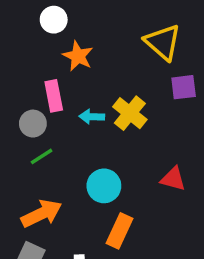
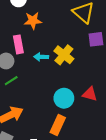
orange star: (78, 56) -> (33, 21), turned -30
cyan circle: (104, 186) -> (64, 98), moved

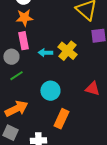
orange star: (33, 21) -> (24, 18), moved
cyan circle: (64, 98) -> (50, 91), moved

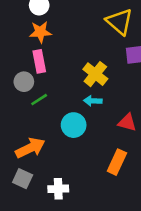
cyan arrow: (45, 53) -> (93, 101), moved
green line: (16, 76) -> (39, 100), moved
orange rectangle: (61, 119) -> (117, 162), moved

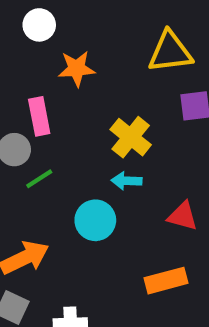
yellow triangle: (119, 22) -> (170, 52), turned -48
orange star: (40, 32) -> (77, 69), moved
orange rectangle: (117, 162) -> (166, 281), turned 50

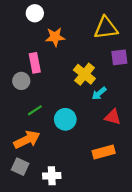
green line: (39, 179) -> (35, 110), moved
cyan arrow: (126, 181) -> (99, 93), moved, turned -42

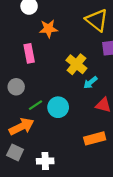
yellow triangle: (106, 28) -> (97, 20), turned 45
gray circle: (21, 81) -> (16, 87), moved
green line: (35, 110) -> (36, 105), moved

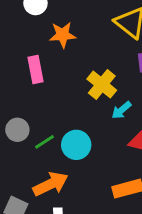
gray circle: (16, 87) -> (17, 130), moved
orange arrow: (22, 127) -> (51, 184), moved

